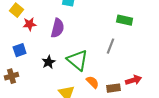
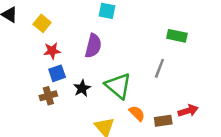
red star: (30, 24) -> (52, 51), moved
blue square: (20, 50) -> (57, 73), moved
brown cross: (12, 76) -> (48, 96), moved

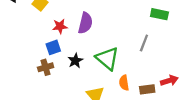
red star: (52, 51) -> (60, 26), moved
orange semicircle: (137, 113) -> (124, 83), turned -144

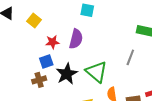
black star: (75, 61) -> (67, 74), size x1.5

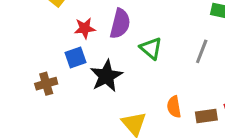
green triangle: (96, 72) -> (151, 48), moved, size x0.7
brown cross: (39, 80) -> (46, 84), moved

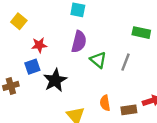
purple semicircle: (120, 24) -> (79, 42), moved
green triangle: (151, 48) -> (98, 60), moved

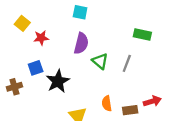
red star: (39, 45) -> (41, 38), moved

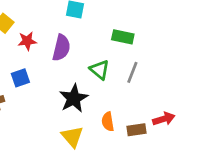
green rectangle: (142, 34) -> (123, 37), moved
purple semicircle: (81, 43) -> (61, 48), moved
black star: (58, 81) -> (74, 98), moved

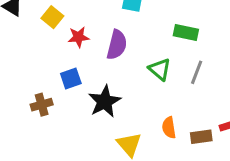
black star: (74, 98) -> (105, 101), moved

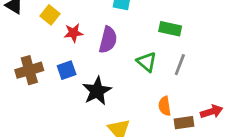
brown cross: (42, 105) -> (29, 70), moved, size x1.4
orange semicircle: (169, 128) -> (165, 106), moved

